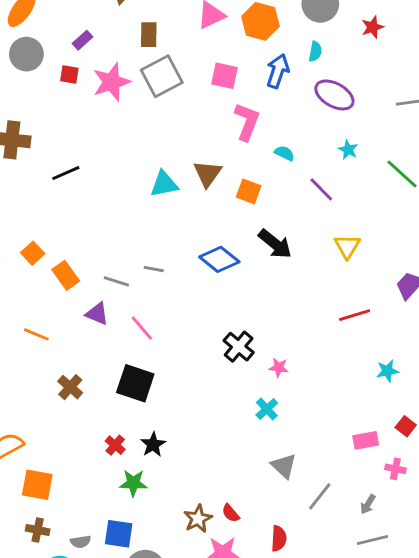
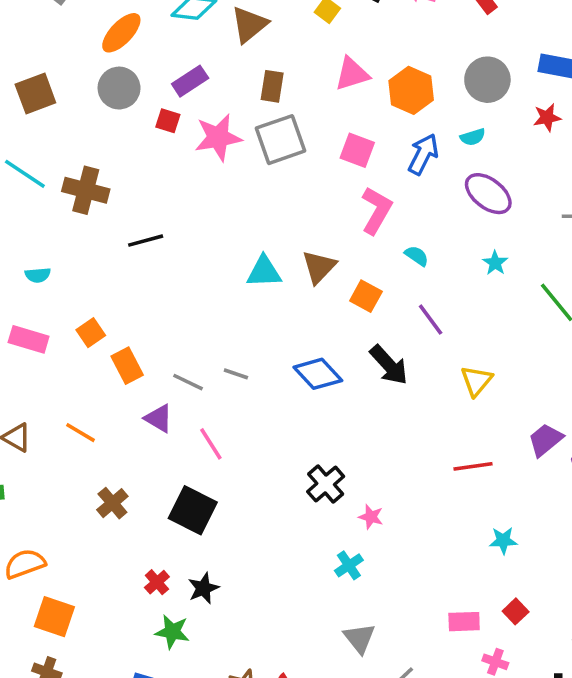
purple rectangle: (82, 40) -> (190, 81), size x1.4
cyan semicircle: (315, 51) -> (473, 137), turned 54
purple line: (321, 189) -> (431, 320), moved

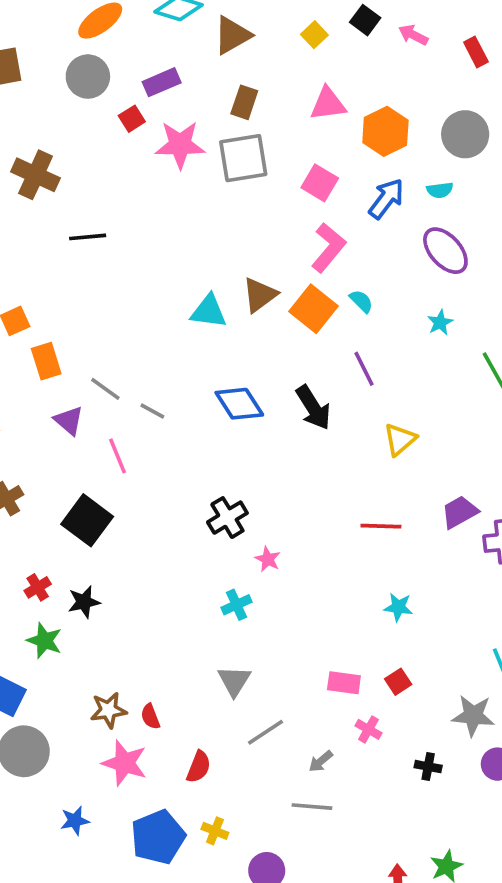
red square: (168, 121) -> (132, 119), turned 30
cyan triangle: (264, 272) -> (209, 311), moved
orange square: (366, 296) -> (313, 309), moved, size x1.4
gray line: (236, 374) -> (152, 411), moved

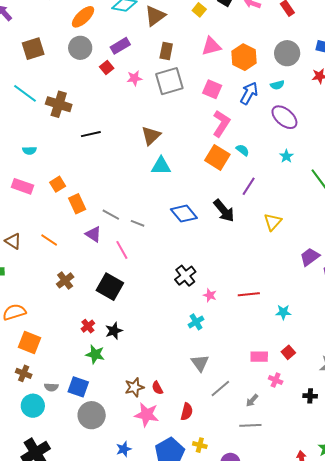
pink star: (180, 145) -> (134, 78), size x0.6
brown triangle: (260, 295) -> (151, 136), moved
purple line: (364, 369) -> (249, 186), turned 66
red line: (381, 526) -> (249, 294), moved

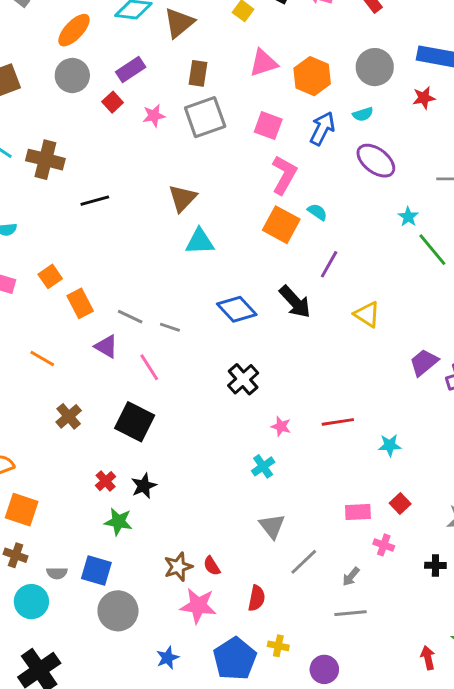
cyan star: (286, 156) -> (408, 217), moved
yellow triangle: (273, 222) -> (367, 314), turned -36
black cross: (185, 276) -> (243, 379), moved

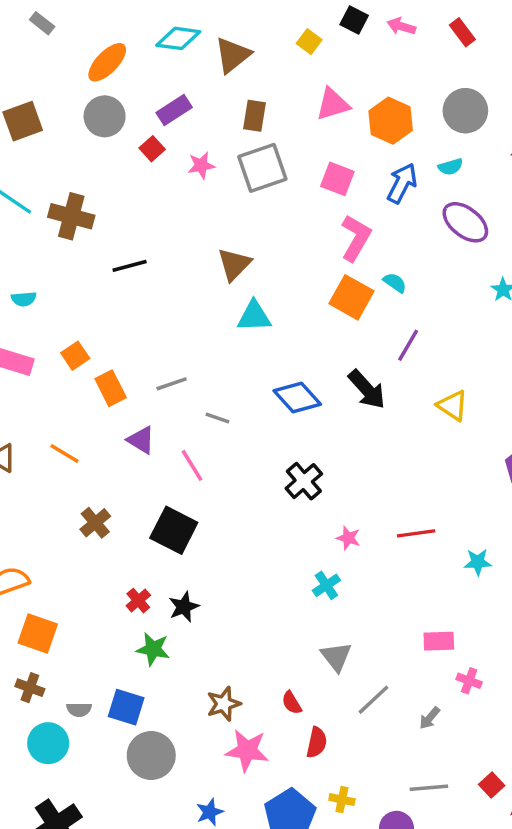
gray line: (130, 317) -> (172, 384), moved, turned -45
red square: (400, 504) -> (492, 785), moved
red semicircle: (212, 566) -> (292, 703), moved
gray line: (351, 613) -> (429, 788), moved

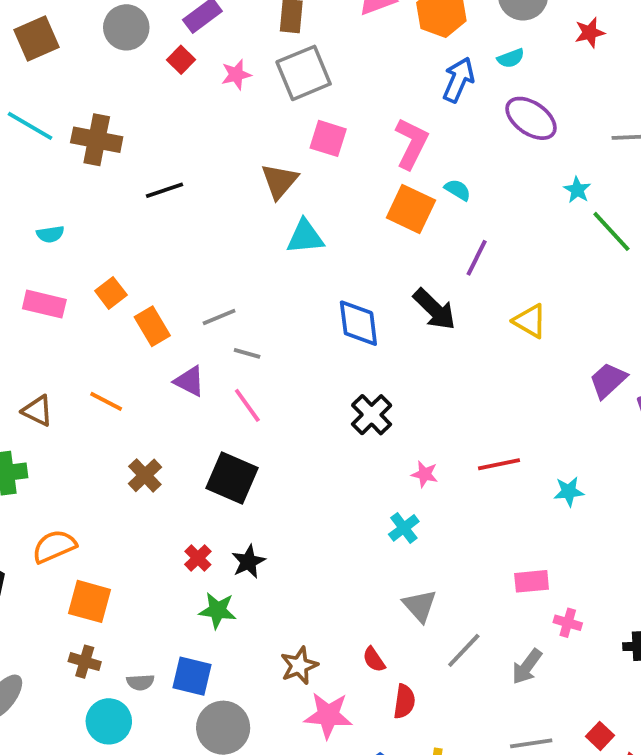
pink square: (337, 179) -> (328, 138), moved
blue diamond: (297, 398) -> (358, 323), turned 39
gray line: (217, 418) -> (247, 353), moved
gray arrow: (430, 718) -> (527, 667), size x1.4

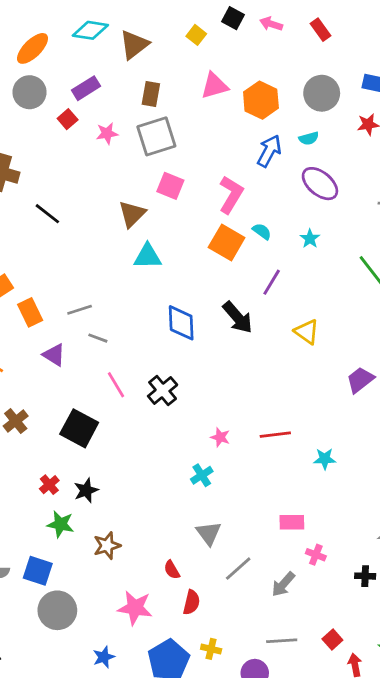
black line: (164, 190) -> (47, 214), turned 52
cyan star: (577, 190) -> (310, 239), moved
pink line: (247, 405) -> (116, 385), moved
black cross: (372, 415) -> (163, 390), moved
brown star: (299, 666) -> (107, 546), moved

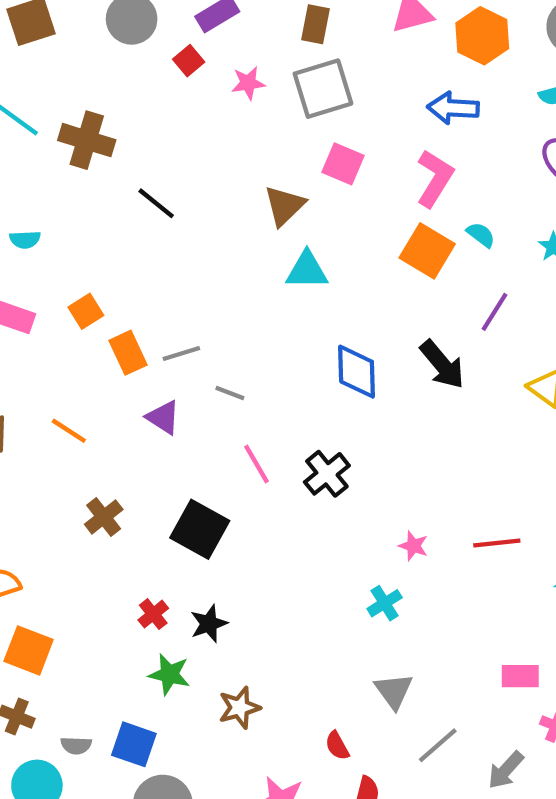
blue arrow: (269, 151) -> (453, 108), moved, turned -116
gray line: (80, 310) -> (181, 354), moved

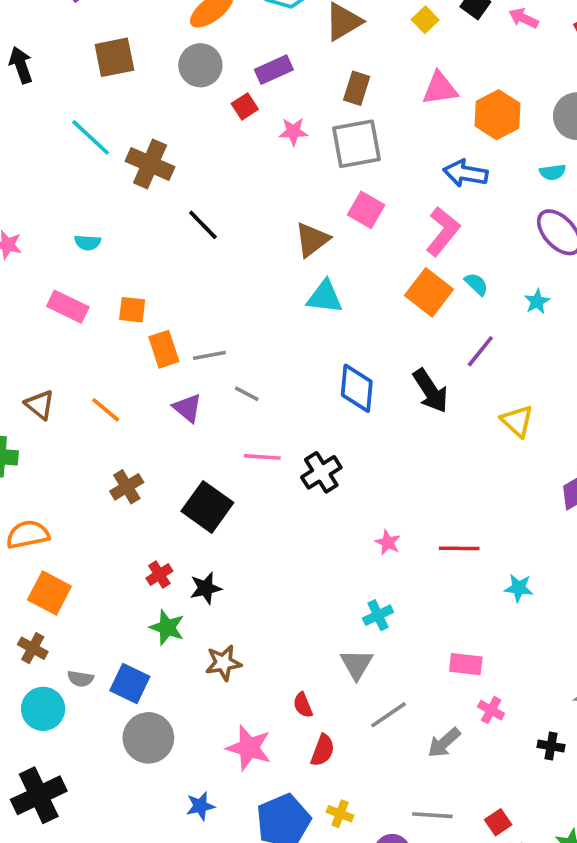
orange square: (86, 311) -> (132, 310), turned 32
pink line: (256, 464) -> (262, 457), turned -63
cyan cross: (385, 603) -> (378, 615), moved

